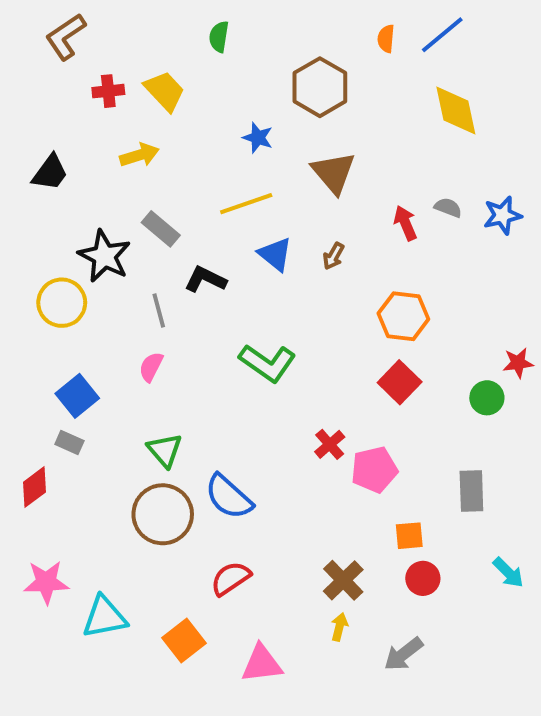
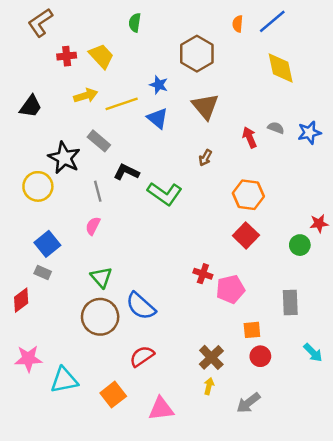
yellow line: (246, 204) -> (122, 104), moved
blue triangle: (275, 254) -> (157, 118), moved
green L-shape: (268, 363) -> (165, 194), moved
red cross: (330, 444) -> (203, 274), turned -30

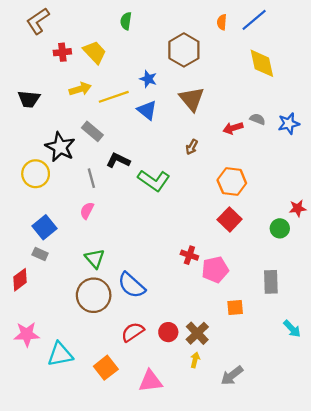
black trapezoid: (31, 106) -> (29, 99), turned 60
red arrow: (250, 137) -> (233, 128), turned -84
red circle: (260, 356) -> (168, 332), moved

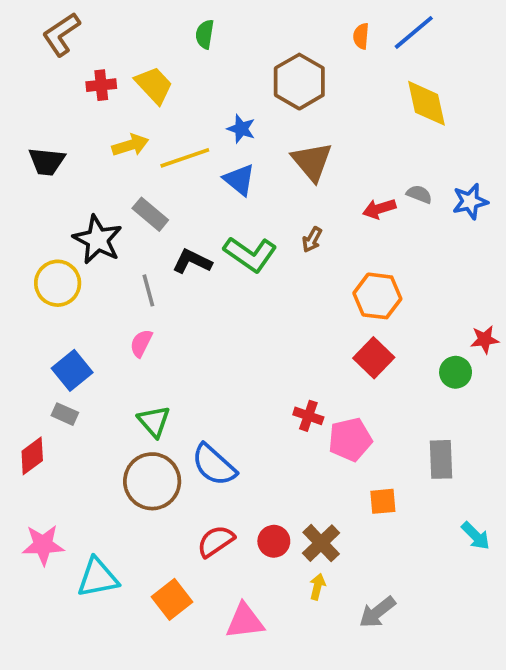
green L-shape: (154, 180) -> (250, 254), moved

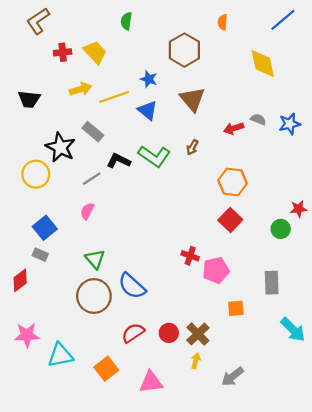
blue line: (414, 32) -> (283, 20), moved
gray line: (148, 290) -> (92, 179), turned 72
cyan arrow: (476, 536) -> (293, 330), size x1.4

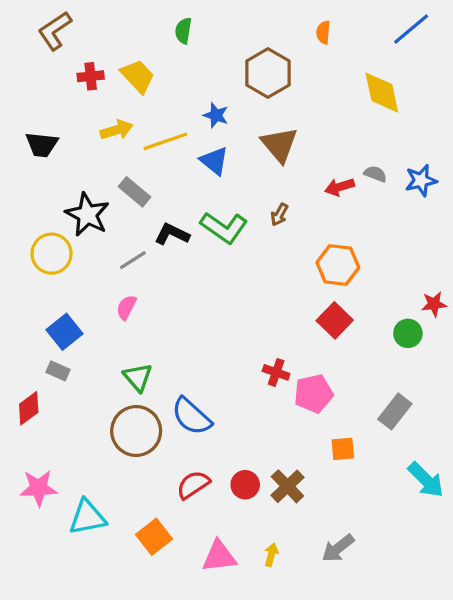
gray rectangle: (272, 283) -> (395, 411), turned 40
yellow arrow: (196, 361) -> (271, 555), moved

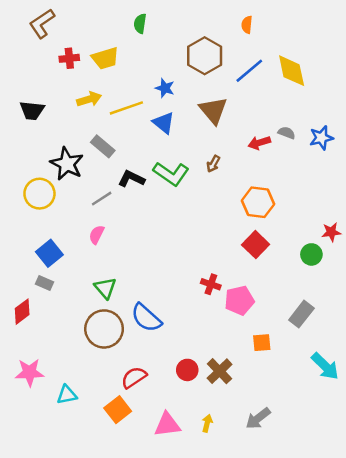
blue line: (411, 29) -> (249, 71), moved
yellow trapezoid: (138, 76) -> (105, 58), turned 116
red semicircle: (193, 485) -> (134, 377), moved
cyan triangle: (87, 517) -> (67, 395), size x0.7

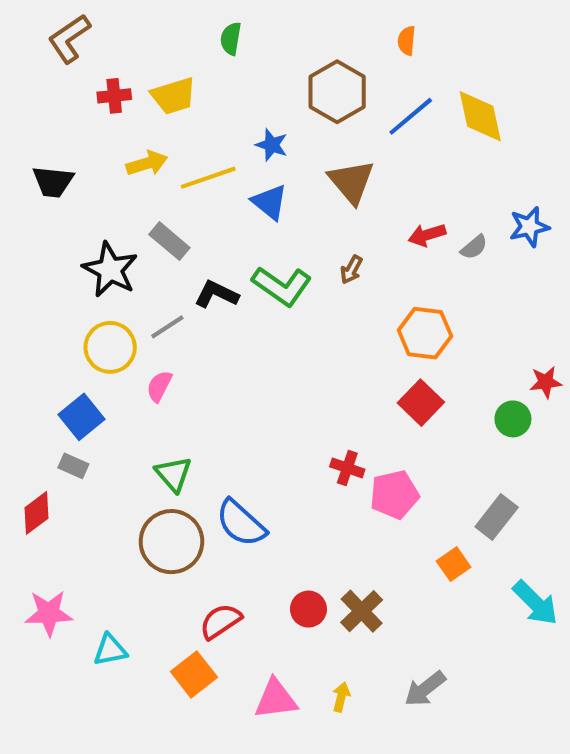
gray semicircle: (287, 133) -> (474, 247), moved, turned 119
yellow circle: (39, 194) -> (110, 347), moved
orange square: (262, 343) -> (454, 564), moved, turned -30

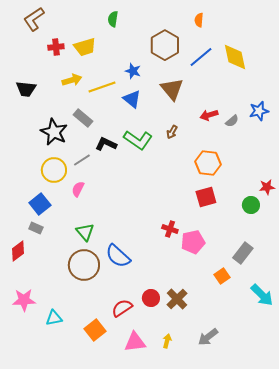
red square: (421, 403) -> (206, 197), turned 30
red semicircle: (221, 621) -> (122, 308), moved

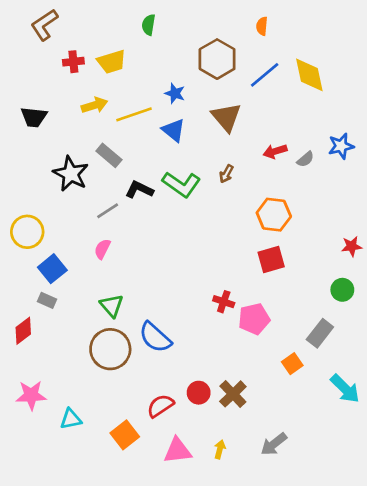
yellow circle: (54, 170) -> (27, 232), moved
green circle: (251, 205) -> (342, 290), moved

